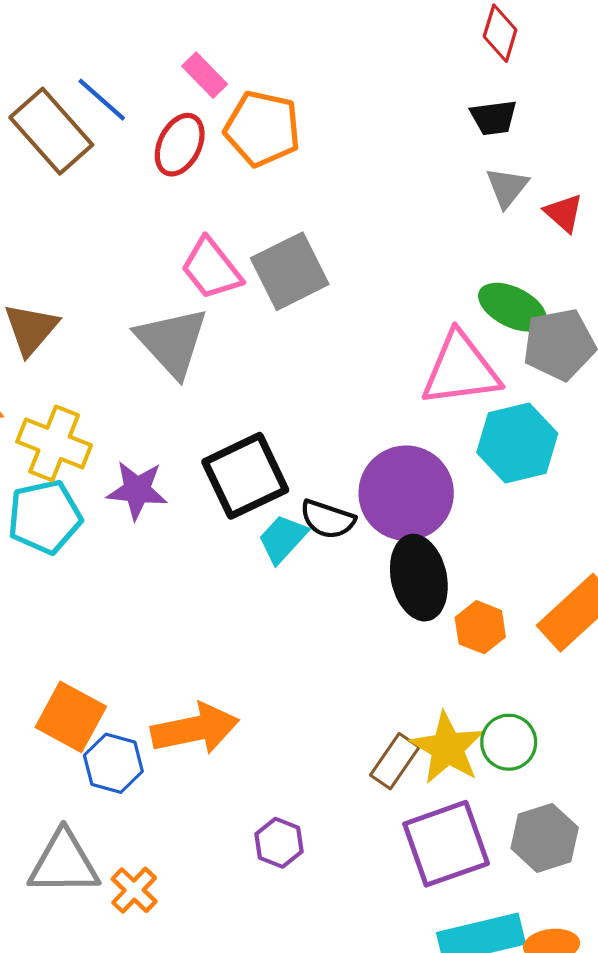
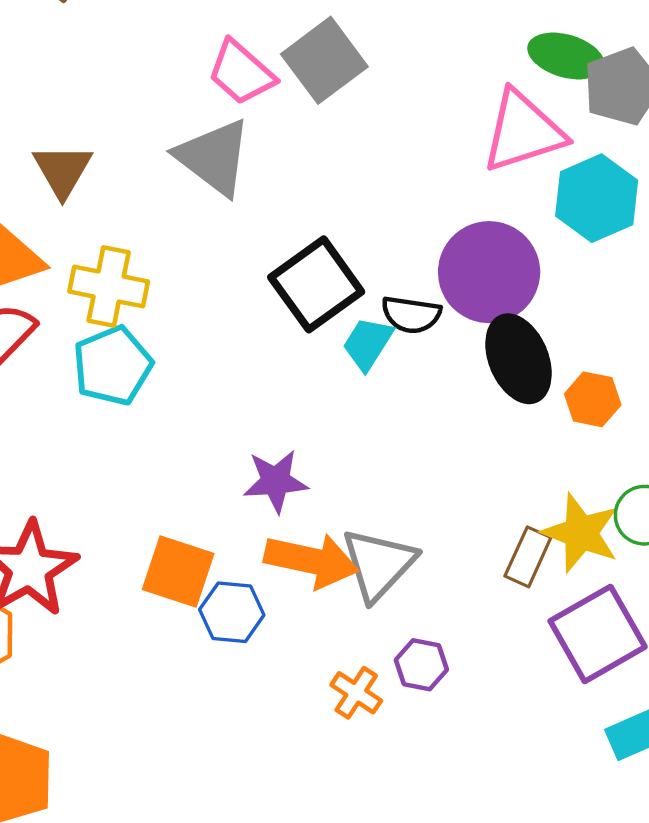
purple star: (137, 490) -> (276, 481), moved
orange arrow: (195, 729) -> (311, 561), turned 34
gray triangle: (64, 863) -> (379, 564), moved, turned -36
orange cross: (134, 890) -> (356, 693), moved

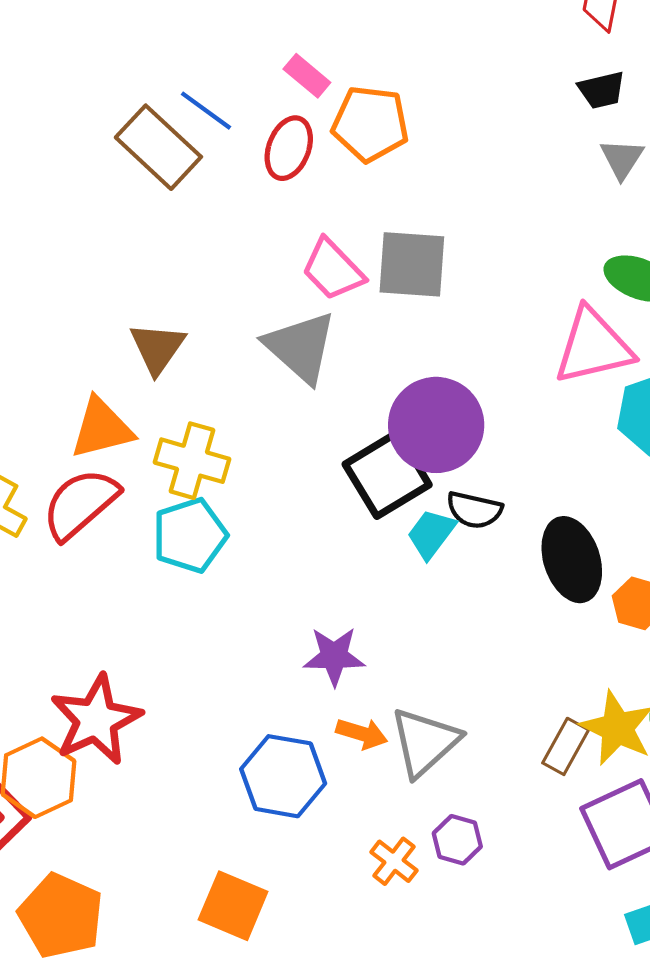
gray square: (324, 60) -> (412, 264), turned 36
purple circle: (489, 272) -> (436, 425), moved
orange arrow: (311, 561) -> (362, 734), size x0.6
orange square: (178, 571) -> (233, 906), moved
blue hexagon: (232, 612) -> (283, 776), size x1.4

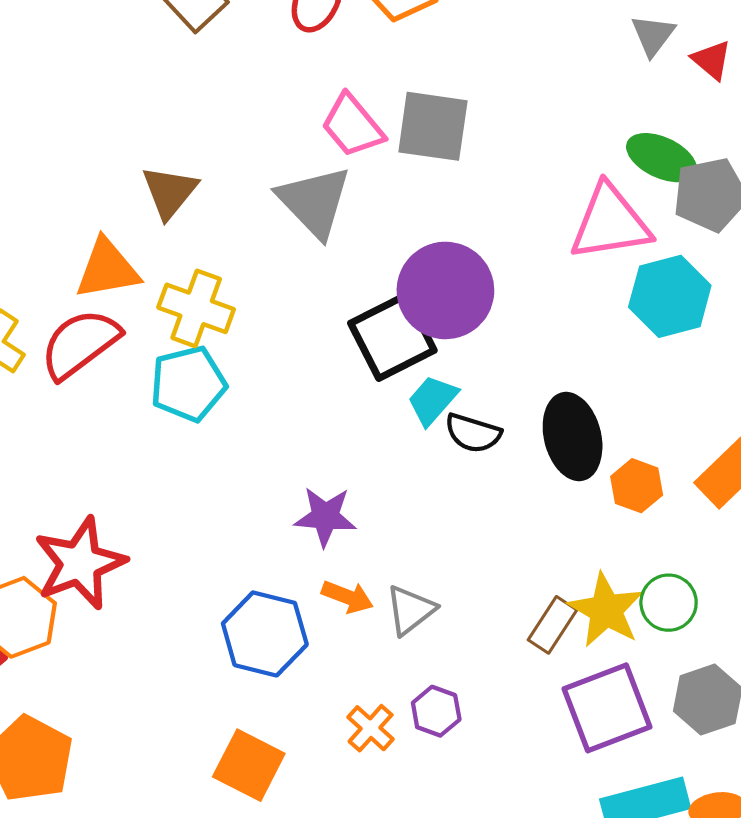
black semicircle: (474, 510) -> (473, 433), moved
gray triangle: (425, 742) -> (410, 610), size x0.7
orange square: (233, 906) -> (249, 765), moved

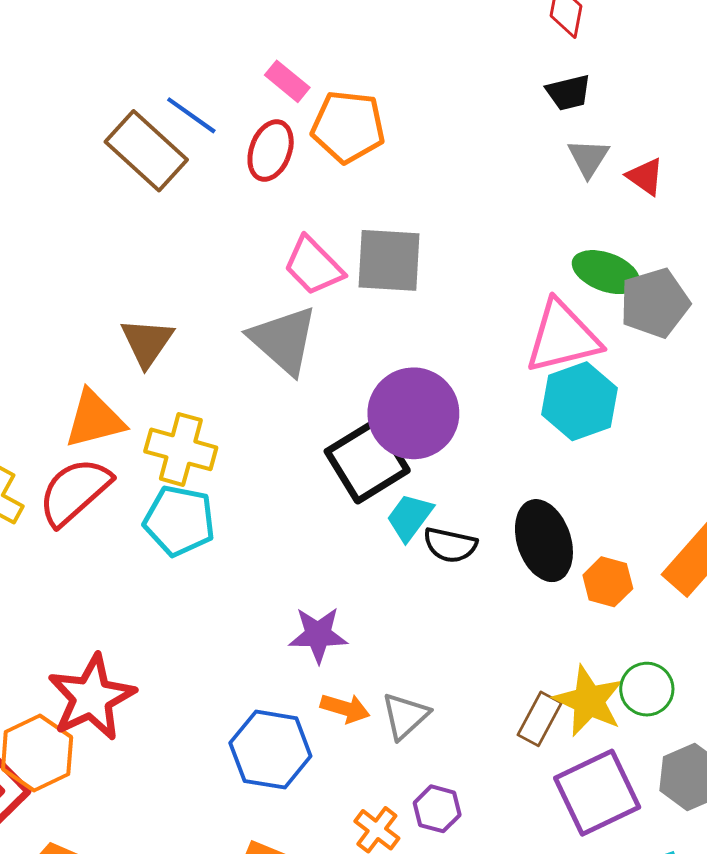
cyan hexagon: (670, 296) -> (580, 401), moved
cyan pentagon: (188, 384) -> (179, 521), turned 30

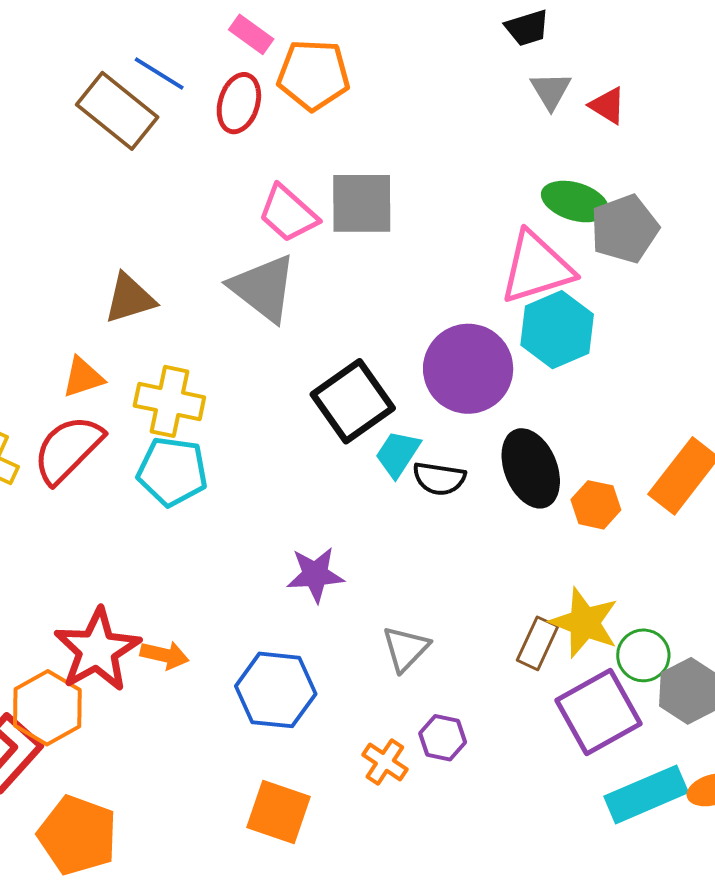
brown triangle: (147, 342) -> (130, 299), turned 42
purple circle: (413, 413) -> (468, 369), moved
orange triangle: (94, 419) -> (83, 377), size x0.7
green circle: (647, 689) -> (643, 655), moved
orange arrow: (345, 708) -> (165, 655), moved

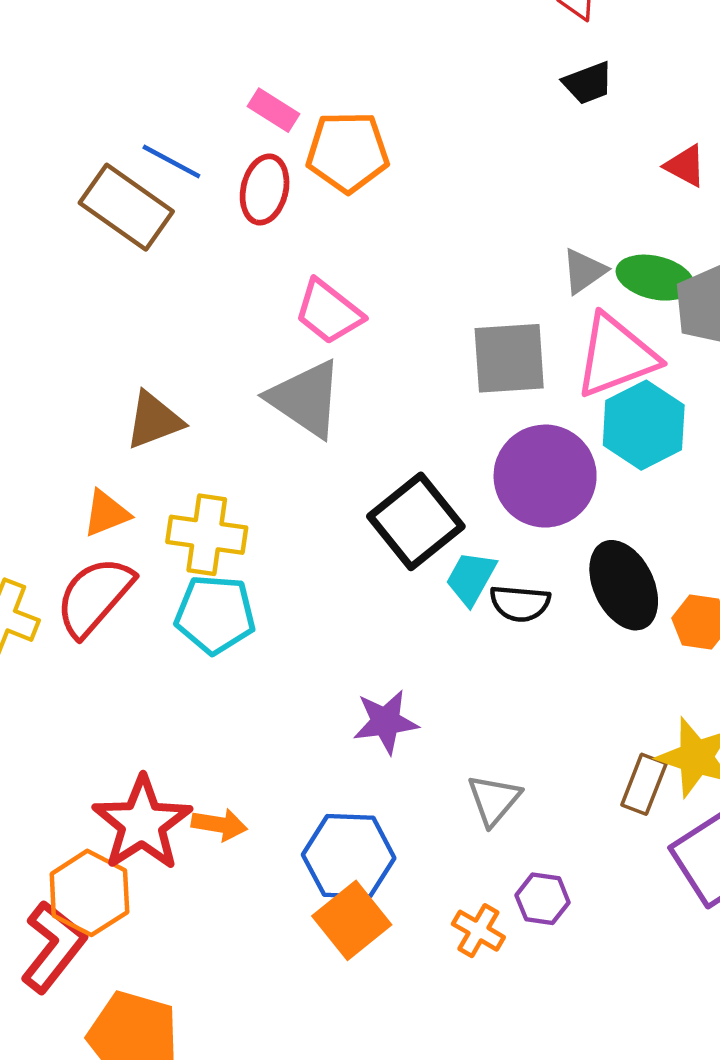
gray triangle: (551, 91) -> (584, 271), moved, turned 30
gray square: (362, 203) -> (509, 358), moved
orange square: (279, 812) -> (352, 920), moved, turned 36

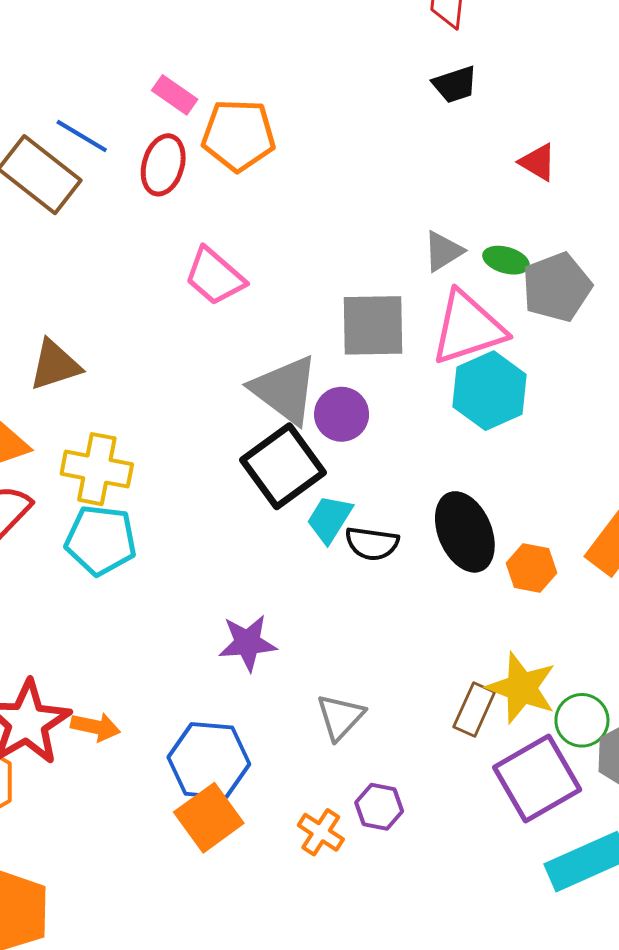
green ellipse: (655, 278) -> (506, 260), size x0.7
gray triangle: (306, 399) -> (285, 390), moved
purple circle: (545, 476) -> (342, 414), moved, size x0.6

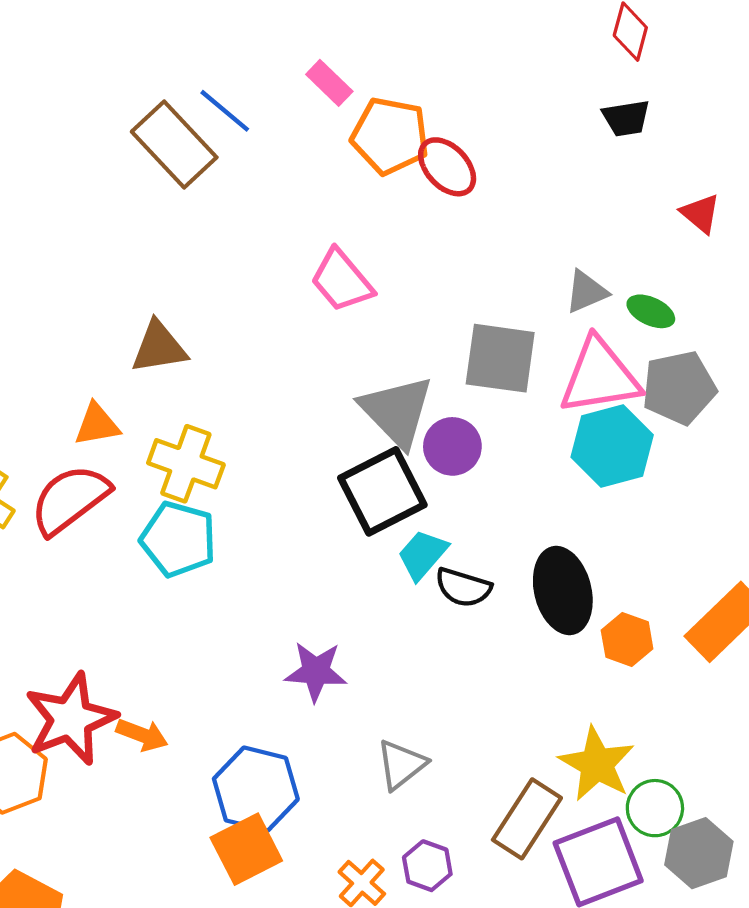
red ellipse: (163, 165) -> (447, 167), moved, turned -68
gray pentagon: (557, 287) -> (679, 388), moved
brown rectangle: (474, 710) -> (527, 819), moved, size x1.4

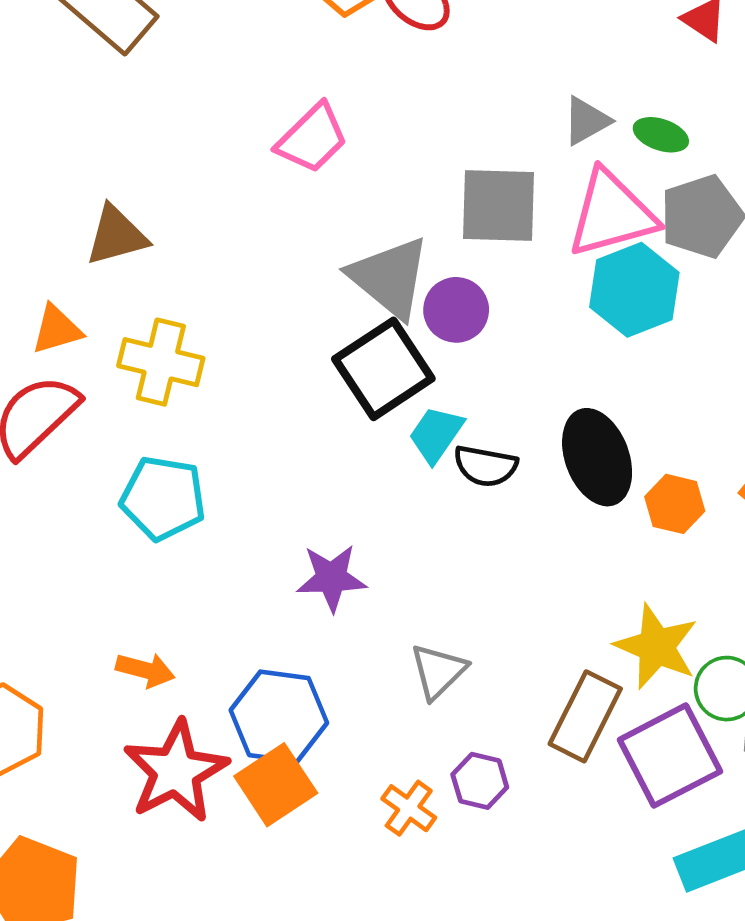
pink trapezoid: (342, 281) -> (312, 138), turned -88
cyan pentagon: (178, 539) -> (163, 498), moved
red star: (71, 719) -> (176, 771), moved

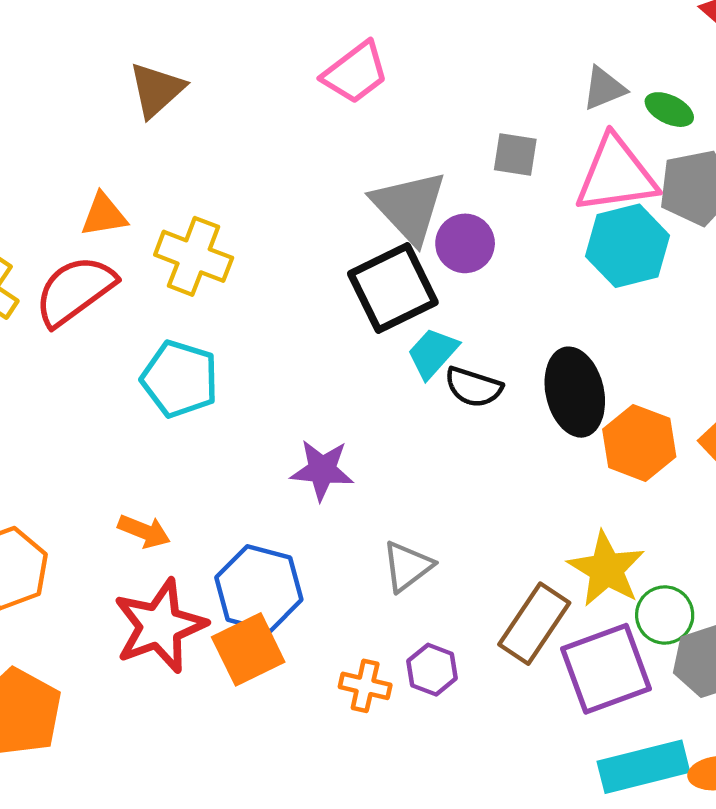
gray square: (499, 206) -> (515, 155), size x0.6
brown triangle: (116, 236) -> (157, 90), moved, turned -34
orange hexagon: (675, 504) -> (639, 443), size x1.4
orange cross: (409, 808) -> (365, 686), turned -30

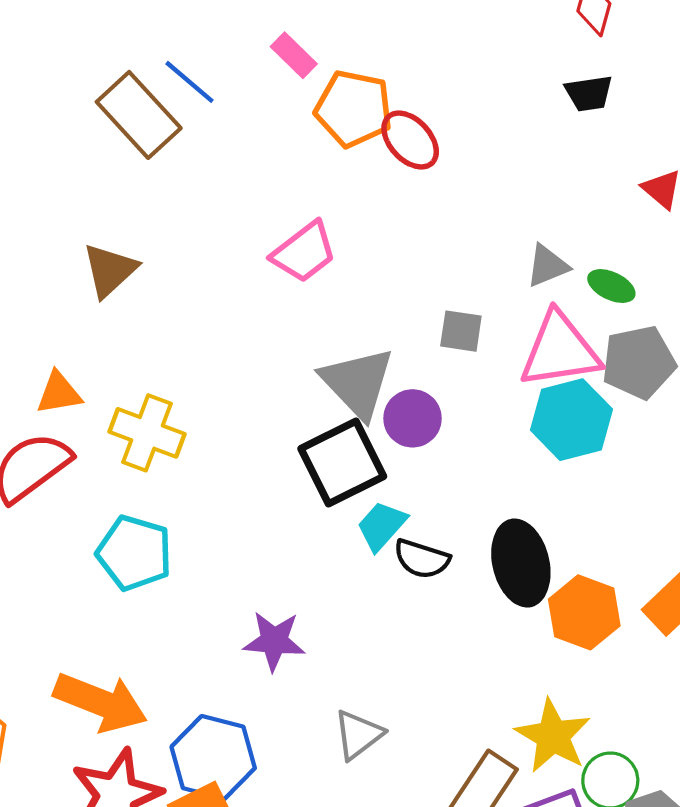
orange arrow: (144, 531) -> (101, 702), size x1.8

